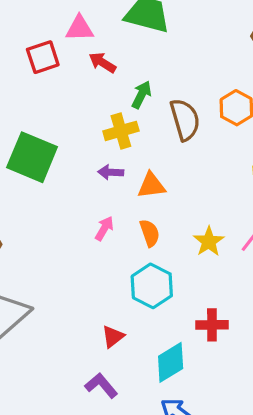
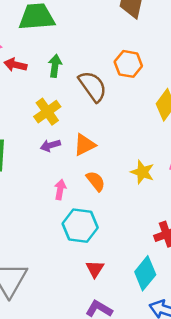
green arrow: (141, 95) -> (55, 66), moved
cyan hexagon: (152, 286) -> (80, 226), moved

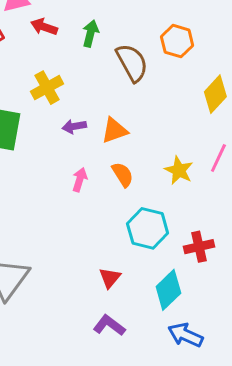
yellow cross: (47, 112) -> (47, 88), moved
cyan hexagon: (80, 226) -> (148, 228), moved

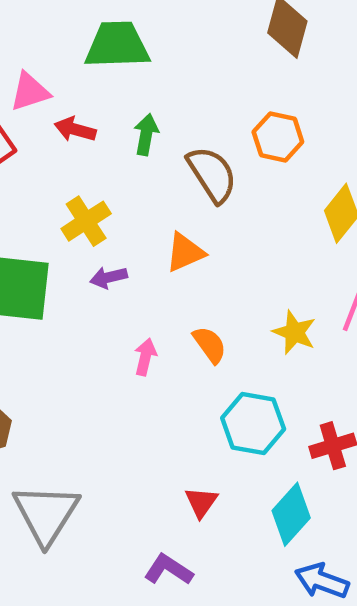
purple arrow: (74, 126) -> (109, 277), moved
orange triangle: (115, 130) -> (185, 252), moved
purple L-shape: (109, 325) -> (168, 570), moved

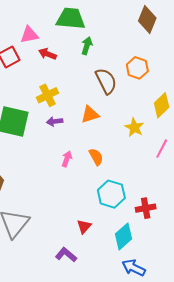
green arrow: (146, 135) -> (87, 46), moved
yellow star: (294, 332) -> (134, 127), moved

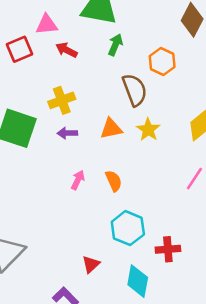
orange hexagon: (137, 68) -> (162, 61), moved
yellow star: (134, 127) -> (148, 130), moved
cyan diamond: (123, 236) -> (138, 281), turned -44

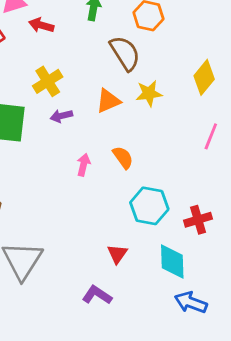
yellow star: (148, 130) -> (149, 93), turned -30

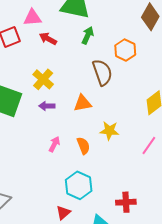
yellow cross: (48, 81) -> (43, 79), turned -30
yellow star: (149, 93) -> (109, 131), moved
cyan hexagon: (149, 206) -> (79, 185), moved

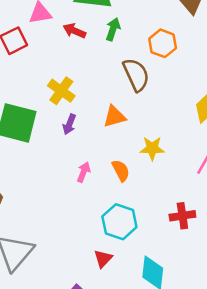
red arrow: (48, 39) -> (74, 31), moved
purple arrow: (47, 106) -> (69, 124), turned -63
red cross: (126, 202) -> (182, 216), moved

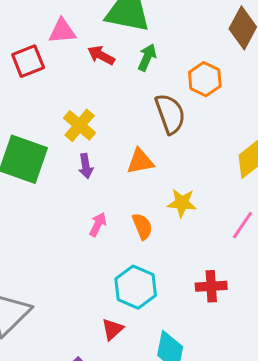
purple arrow: (69, 124) -> (86, 166), turned -36

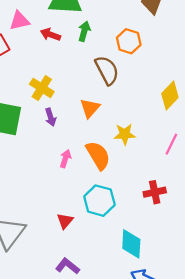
orange triangle: (140, 161) -> (90, 108), turned -30
orange semicircle: (142, 226) -> (98, 155), size x1.5
red triangle: (112, 329) -> (65, 221), moved

